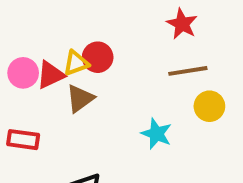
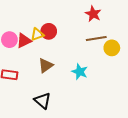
brown triangle: (80, 98) -> (46, 65), moved
yellow circle: (209, 106) -> (112, 48), moved

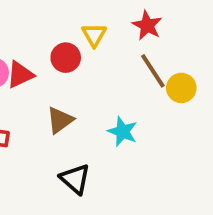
yellow triangle: (37, 34) -> (94, 35), moved, turned -40
brown line: (96, 39) -> (153, 71), turned 66
black triangle: (43, 101) -> (75, 179), moved

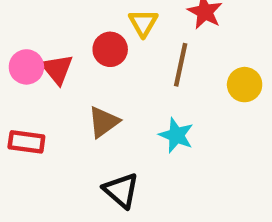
brown line: (153, 71) -> (181, 65), moved, turned 45
red triangle: (20, 75) -> (57, 69), turned -44

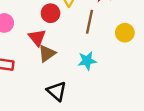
red triangle: (57, 69) -> (37, 38), moved
cyan star: (176, 135) -> (87, 61), turned -30

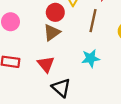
red triangle: (37, 38) -> (46, 64), moved
brown triangle: (47, 53) -> (52, 32), moved

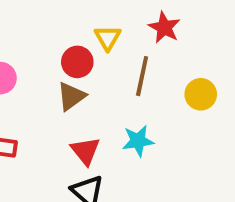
red triangle: (46, 64) -> (85, 151), moved

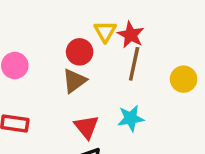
red star: (164, 28) -> (131, 35), moved

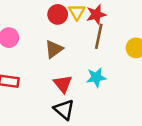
red star: (131, 35) -> (96, 14), turned 30
red circle: (80, 52) -> (58, 14), moved

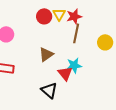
brown triangle: (54, 49) -> (46, 54), moved
red triangle: (63, 84) -> (65, 73), moved

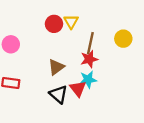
red star: (74, 16) -> (89, 59), moved
yellow circle: (105, 42) -> (123, 39), moved
black triangle: (49, 90) -> (59, 94), moved

